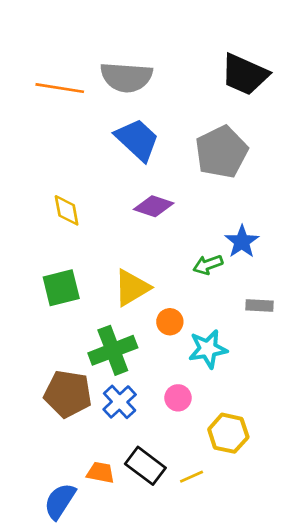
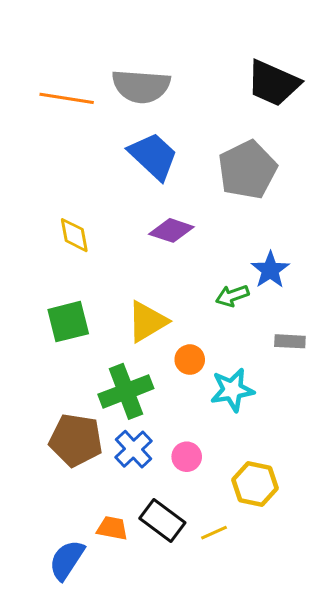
pink circle: (178, 398) -> (187, 457), moved

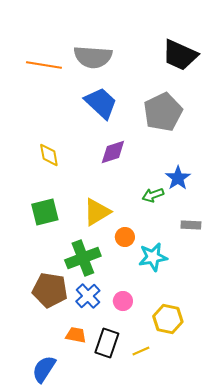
purple diamond: (171, 230) -> (113, 152), turned -36
black rectangle: (162, 520) -> (107, 343), turned 72
orange trapezoid: (112, 528) -> (76, 335), moved

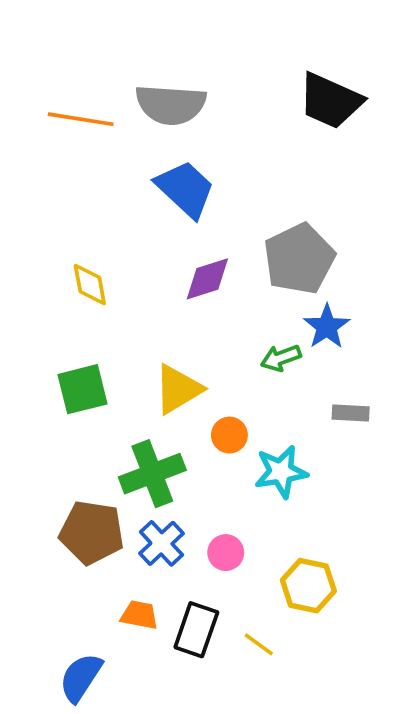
gray pentagon: (163, 112) -> (299, 259), moved
yellow line: (141, 351) -> (259, 644), turned 60

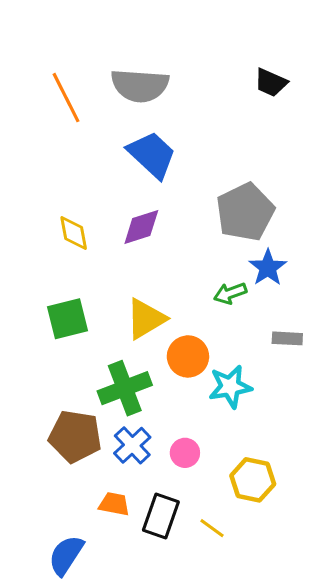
black trapezoid: (330, 101) -> (271, 82), size x0.6
orange line: (81, 119) -> (66, 98), turned 54
purple diamond: (207, 279) -> (141, 227), moved
orange circle: (229, 435) -> (188, 356), size x1.4

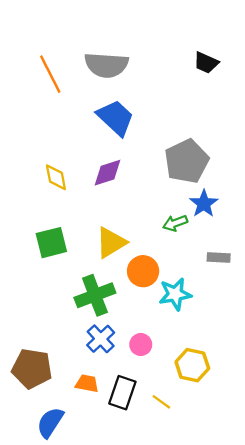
brown pentagon: (75, 436) -> (32, 369), moved

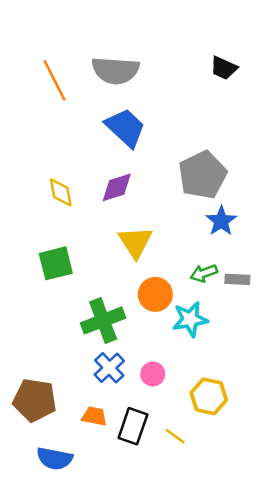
green arrow: (175, 223) -> (204, 273), moved
yellow triangle: (111, 243) -> (135, 242), moved, turned -32
blue semicircle: (50, 422) -> (55, 459), turned -112

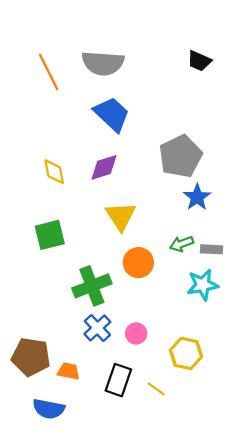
cyan star: (190, 319) -> (203, 285), moved
orange trapezoid: (94, 416) -> (69, 371), moved

